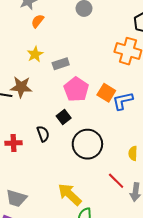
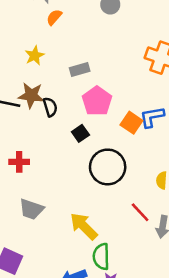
yellow star: (35, 54) -> (35, 56), moved
orange square: (106, 93) -> (131, 123), moved
black semicircle: (43, 134) -> (50, 107), moved
gray trapezoid: (16, 198) -> (31, 209), moved

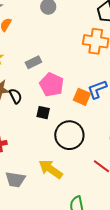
black square: (80, 133) -> (43, 113), turned -32
yellow arrow: (84, 226) -> (51, 169), moved

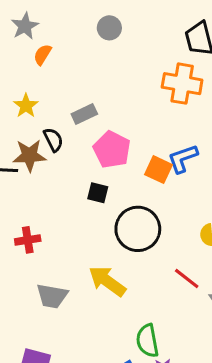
black semicircle: (16, 96) -> (53, 140), moved

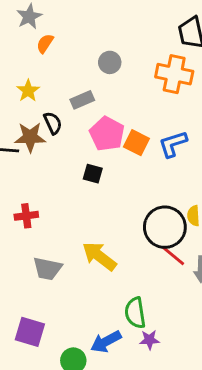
gray circle: (109, 28) -> (110, 62), moved
orange square: (159, 170) -> (136, 143), moved
black circle: (138, 229) -> (165, 227), moved

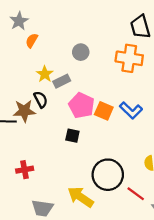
yellow star: (28, 91) -> (45, 74), moved
blue L-shape: (173, 144) -> (131, 110), turned -115
black circle: (165, 227) -> (108, 175), moved

